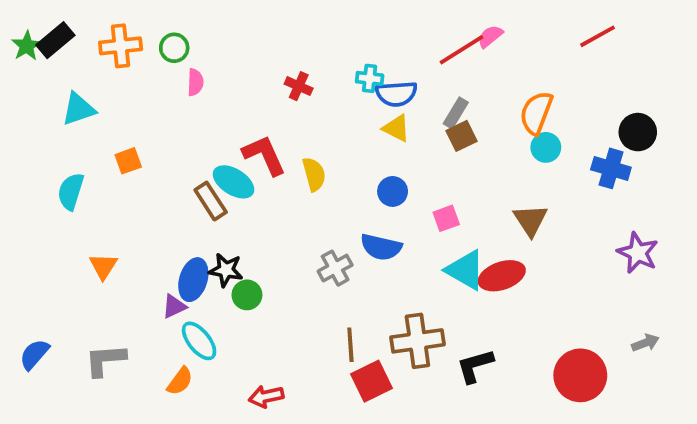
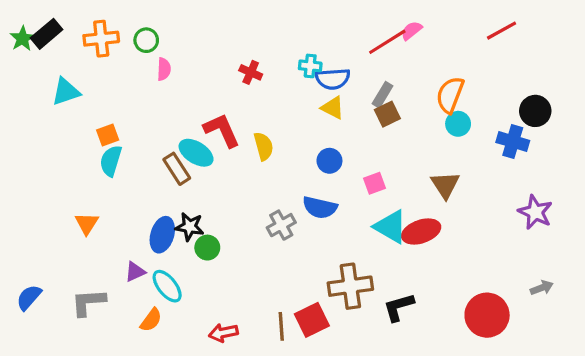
cyan semicircle: (71, 191) -> (111, 161), moved
purple triangle: (174, 306) -> (135, 272), moved
brown line: (350, 345) -> (281, 326), moved

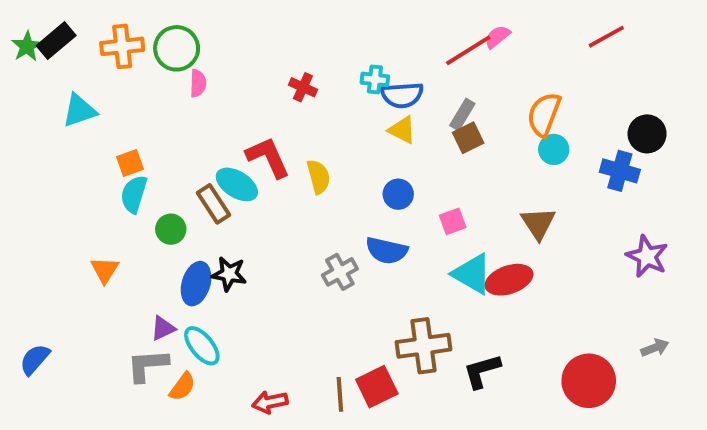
green circle: (146, 40) -> (177, 48), size x1.5
green circle: (207, 248) -> (171, 229), moved
gray L-shape: (88, 302) -> (147, 365), moved

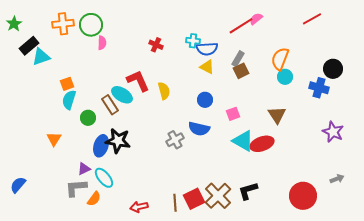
black rectangle: (56, 41) -> (29, 46), moved
black star: (229, 274) -> (118, 141), size x1.4
brown cross: (423, 346) -> (218, 196), moved, turned -36

